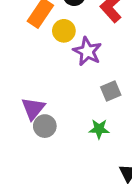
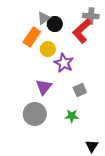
purple triangle: (33, 108) -> (44, 87), moved
gray circle: (45, 126) -> (35, 114), size x1.5

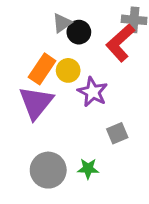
orange rectangle: (32, 37) -> (42, 69), moved
purple triangle: (44, 87) -> (36, 103), moved, size x1.4
green star: (72, 116) -> (88, 169), moved

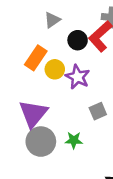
black circle: (79, 32) -> (78, 40), moved
yellow circle: (68, 70) -> (55, 69), moved
purple triangle: (36, 103) -> (33, 114), moved

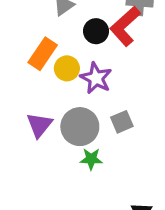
purple triangle: (33, 114) -> (39, 125), size x0.7
gray circle: (41, 142) -> (80, 127), moved

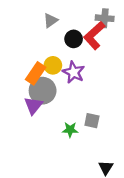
orange rectangle: (43, 54) -> (36, 73), moved
gray square: (122, 122) -> (92, 121), moved, turned 35
gray circle: (80, 127) -> (43, 91), moved

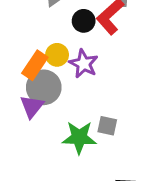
green star: (70, 130) -> (79, 138), size x1.6

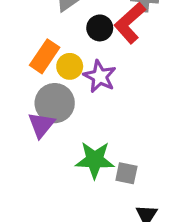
orange rectangle: (35, 65) -> (45, 56), moved
gray square: (107, 126) -> (126, 173), moved

